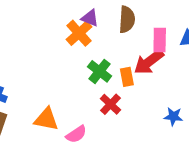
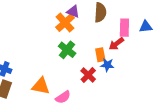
red arrow: (149, 62) -> (116, 44), size x0.7
green cross: (100, 71) -> (67, 50), moved
blue star: (173, 117) -> (107, 65), moved

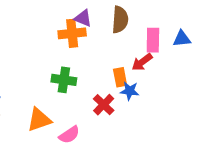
orange cross: (65, 23) -> (72, 33), turned 36
green cross: (67, 50) -> (64, 80), moved, turned -30
orange triangle: (41, 86) -> (39, 120), turned -30

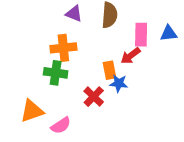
orange cross: (72, 33) -> (63, 48), moved

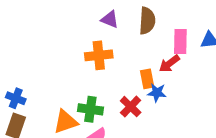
green cross: (56, 73) -> (90, 109), moved

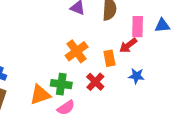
orange cross: (99, 55) -> (77, 51), moved, turned -30
blue star: (157, 93) -> (136, 76), moved

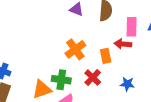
red arrow: (128, 45) -> (123, 44), turned 42
blue star: (136, 76) -> (127, 84), moved

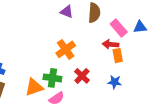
pink rectangle: (132, 27) -> (119, 28), turned -42
orange rectangle: (106, 56) -> (118, 56), moved

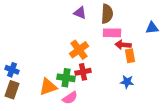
pink rectangle: (119, 28) -> (112, 33), moved, turned -48
red cross: (82, 76) -> (83, 72), moved, turned 35

